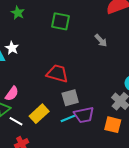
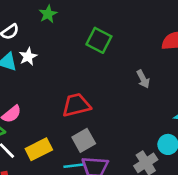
red trapezoid: (57, 73) -> (76, 105), turned -45
gray square: (70, 98) -> (84, 140), turned -30

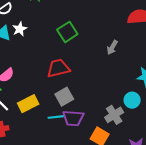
green square: (99, 40) -> (67, 32), moved, turned 30
gray arrow: (143, 79) -> (112, 47), turned 56

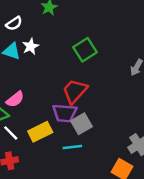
red trapezoid: (58, 68) -> (75, 91), turned -35
purple trapezoid: (73, 118) -> (65, 113), moved

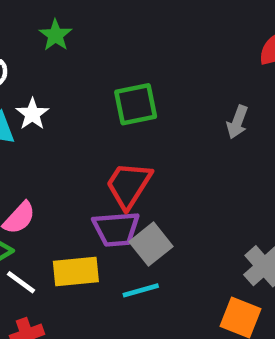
green square: (85, 50) -> (136, 104), turned 30
yellow rectangle: (40, 132) -> (76, 271), turned 30

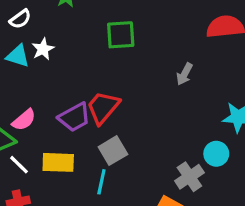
green square: (136, 104) -> (121, 35), moved
purple trapezoid: (116, 229) -> (74, 117), moved, turned -32
cyan line: (141, 290) -> (101, 182), turned -70

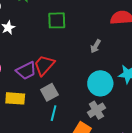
cyan circle: (216, 154) -> (100, 83), moved, size x1.6
cyan line: (101, 182) -> (54, 113), moved

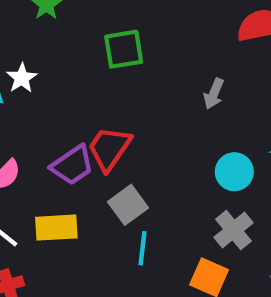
cyan circle: (100, 83) -> (234, 172), size x0.7

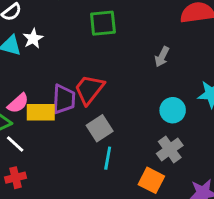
purple trapezoid: (72, 165) -> (64, 99), turned -56
yellow rectangle: (56, 228) -> (41, 112), moved

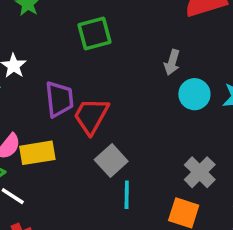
purple trapezoid: (64, 99) -> (59, 99), moved
cyan circle: (173, 110) -> (194, 94), moved

